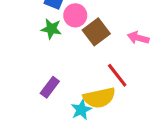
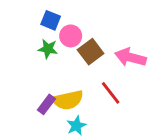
pink arrow: (138, 38) -> (130, 57), size x1.5
yellow semicircle: (99, 98) -> (68, 100), moved

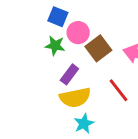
purple rectangle: (46, 104) -> (69, 74), moved

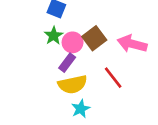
pink circle: (78, 33) -> (73, 42), moved
green star: (55, 46) -> (54, 36), turned 30

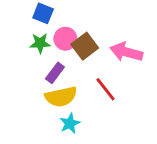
green star: (54, 36) -> (40, 43), turned 30
pink circle: (73, 42) -> (65, 39), moved

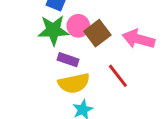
green star: (40, 43) -> (53, 30), size x1.5
purple rectangle: (55, 73) -> (68, 60), turned 72

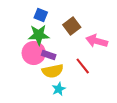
pink circle: (78, 26) -> (34, 53), moved, size x1.5
brown square: (97, 33) -> (72, 26), moved

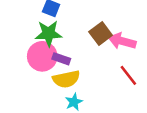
brown square: (72, 26) -> (101, 33), moved
red line: (83, 66) -> (128, 75), moved

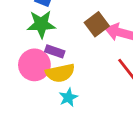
pink circle: (42, 56) -> (34, 65), moved

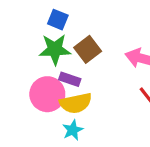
brown square: (97, 24) -> (88, 49), moved
cyan star: (68, 97) -> (73, 130), moved

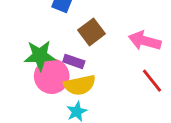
green star: (55, 49) -> (40, 56), moved

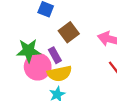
purple rectangle: (74, 61) -> (55, 55), turned 42

